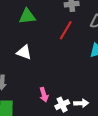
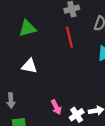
red line: (66, 30) -> (69, 37), turned -36

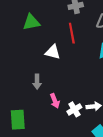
white triangle: (29, 66) -> (53, 52), moved
gray arrow: (11, 100) -> (37, 82), moved

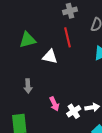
green triangle: (31, 22) -> (28, 40), moved
gray arrow: (37, 82) -> (28, 86), moved

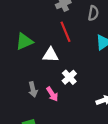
pink arrow: (54, 104) -> (52, 94), moved
white cross: (74, 111) -> (69, 77), moved

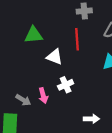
gray arrow: (33, 89) -> (23, 100), moved, turned -64

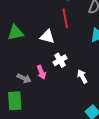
green triangle: (34, 35) -> (15, 33), moved
white arrow: (91, 119) -> (82, 76), moved, turned -112

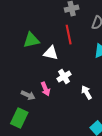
green triangle: (15, 33) -> (31, 40), moved
green rectangle: (15, 101) -> (19, 118), turned 30

